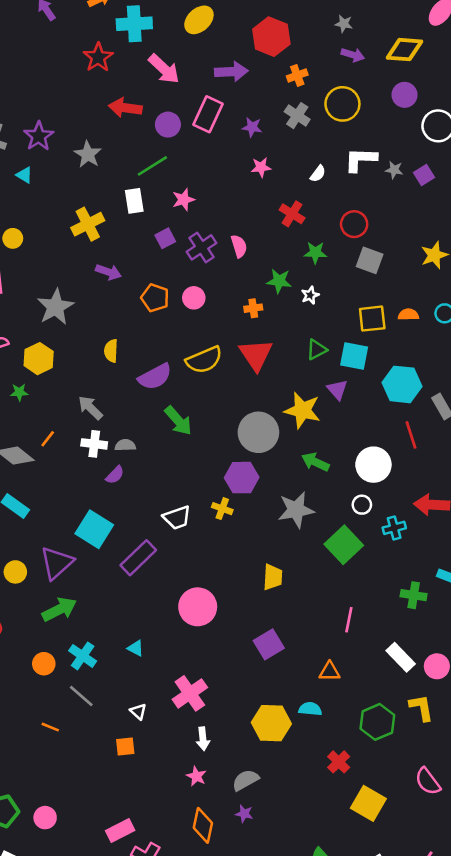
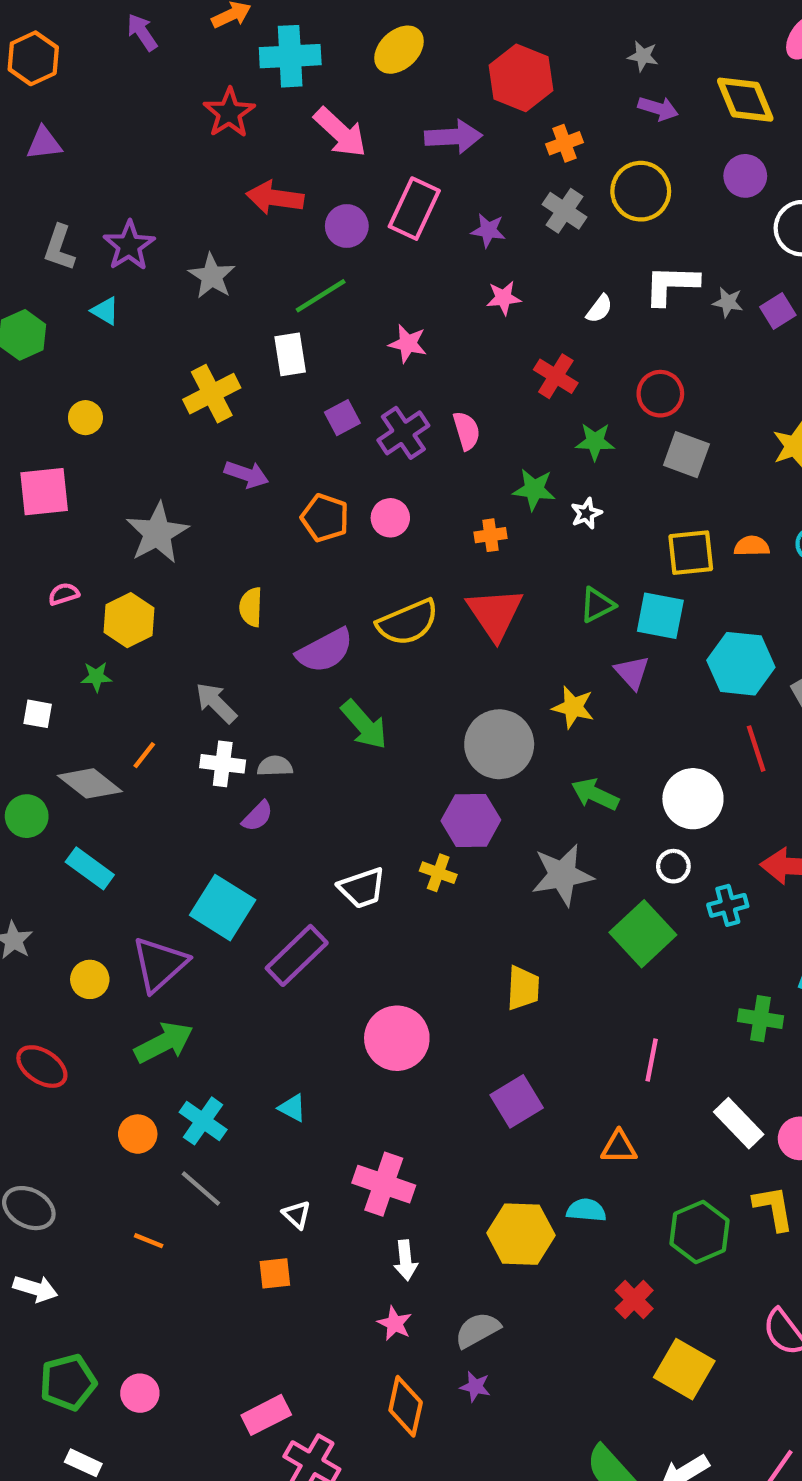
yellow diamond: (405, 50) -> (745, 100), turned 63
pink star: (183, 200) -> (408, 344), moved, turned 30
yellow star: (302, 410) -> (573, 707), size x0.7
pink cross: (190, 693) -> (384, 1184), turned -36

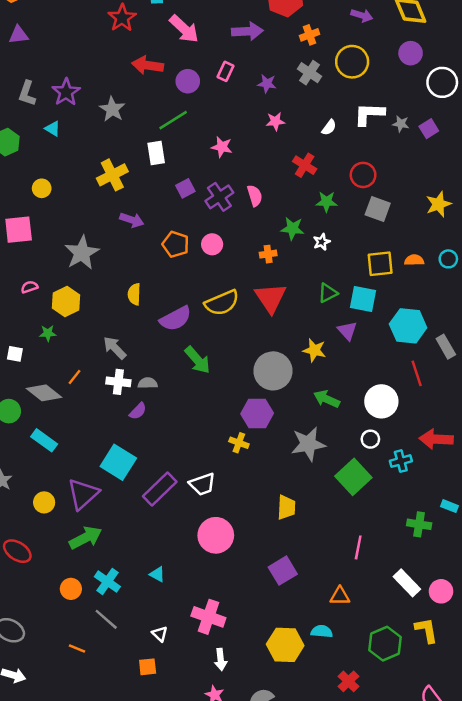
pink rectangle: (414, 209) -> (225, 71), size x0.6
white trapezoid: (362, 888) -> (202, 484), moved

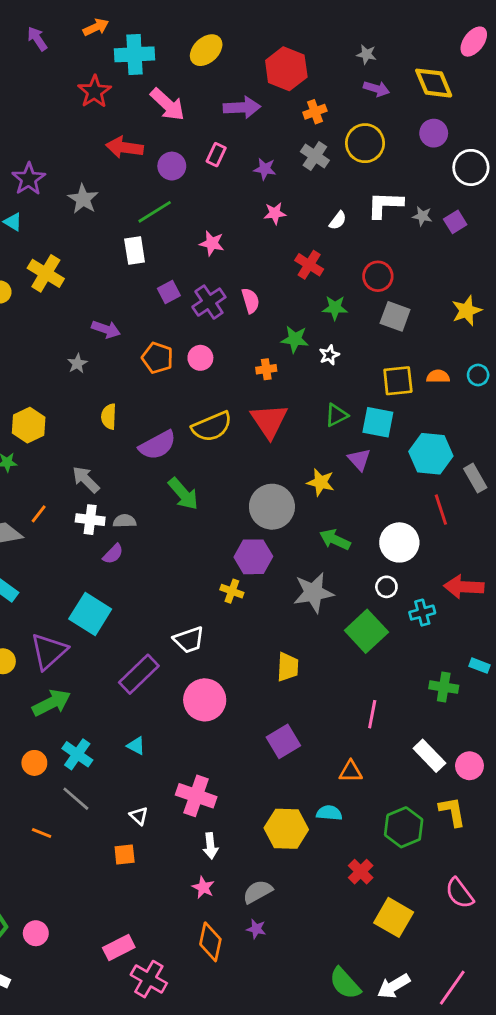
yellow cross: (112, 175) -> (46, 273), moved, turned -32
gray star: (82, 253) -> (77, 364), moved, size x0.5
purple rectangle: (160, 489) -> (139, 674), moved

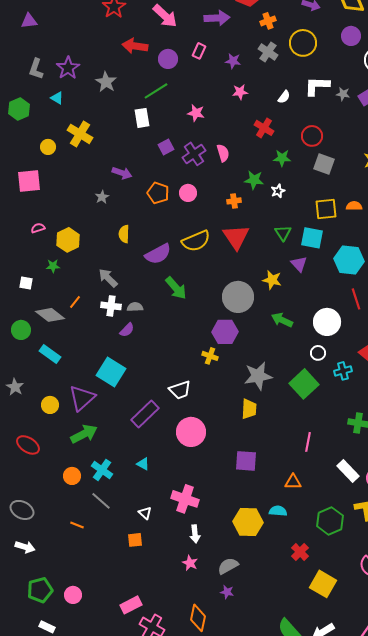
green triangle: (336, 415) -> (283, 233), turned -36
gray star: (313, 593) -> (258, 376), moved
purple square: (283, 741) -> (246, 461), turned 35
orange diamond: (210, 942) -> (198, 618), moved

